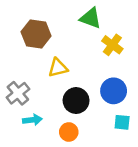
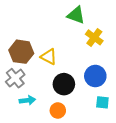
brown hexagon: (36, 34) -> (21, 52), moved
yellow triangle: (58, 68) -> (49, 57), turned 42

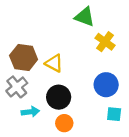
black circle: (64, 84) -> (59, 97), moved

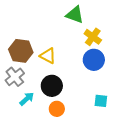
blue circle: (106, 85) -> (94, 60), moved
cyan arrow: (30, 112) -> (27, 99), turned -35

